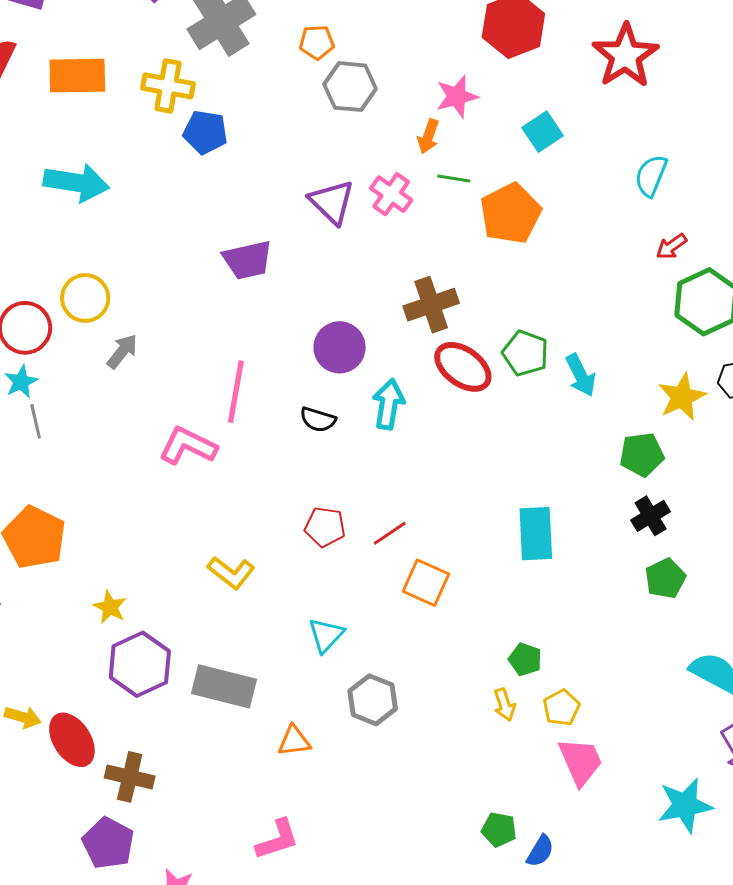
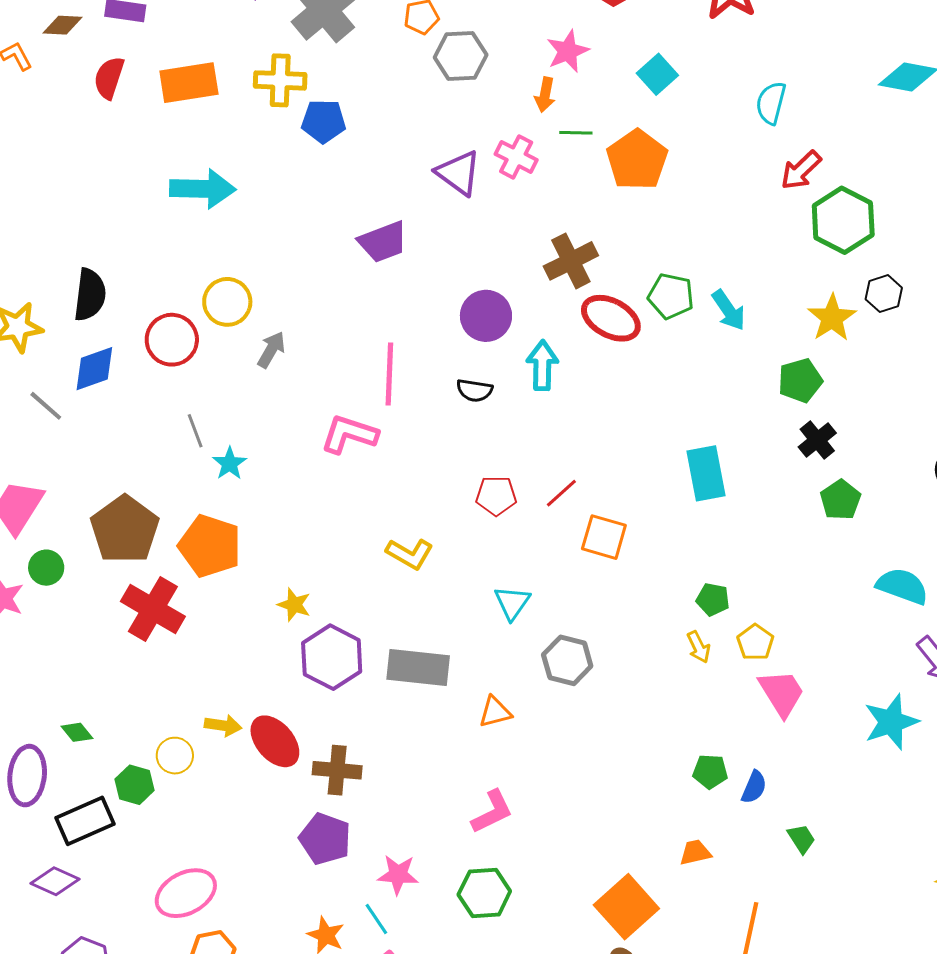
red arrow: (671, 246) -> (801, 170), size x1.4
cyan star: (21, 382) -> (230, 463), moved

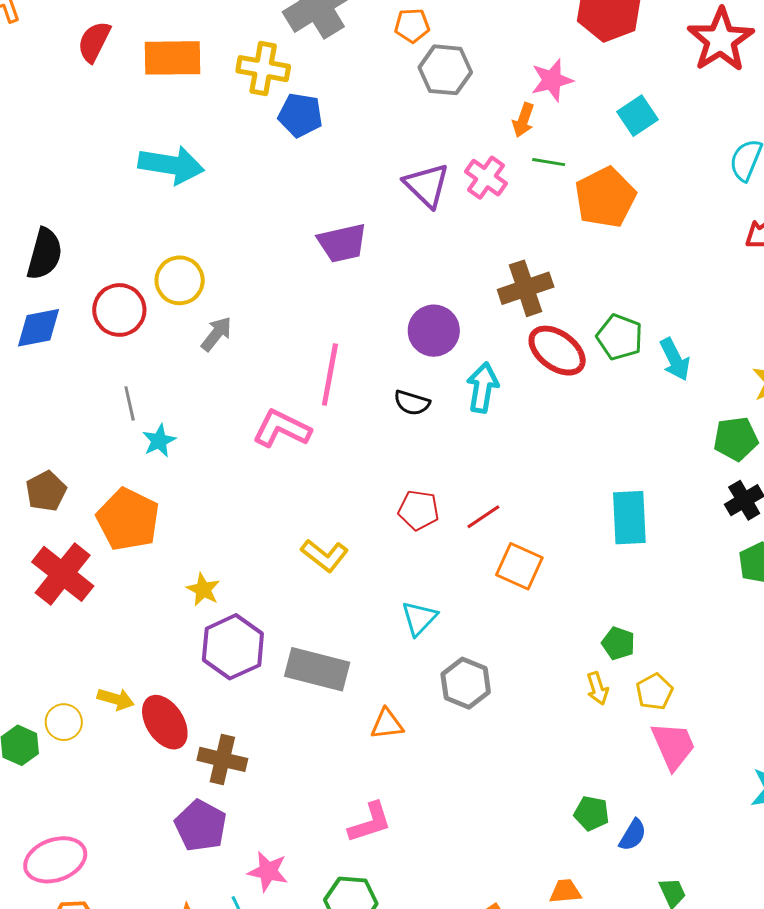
brown pentagon: (125, 529) -> (46, 491), size x0.6

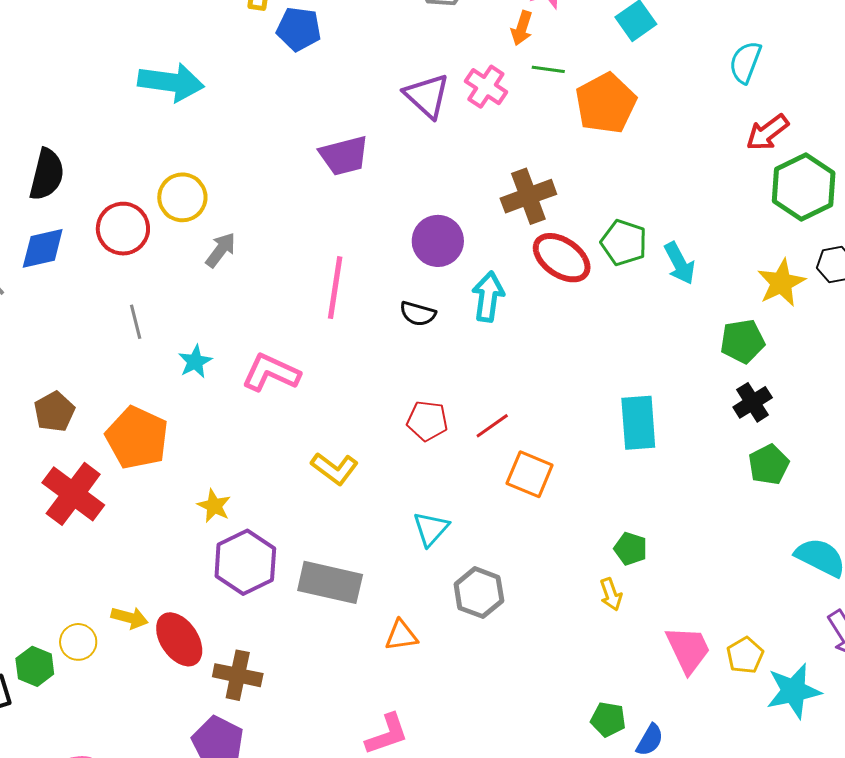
pink L-shape: (282, 429) -> (271, 373), moved
cyan star: (159, 441) -> (195, 362), moved
yellow pentagon: (654, 692) -> (745, 655), moved

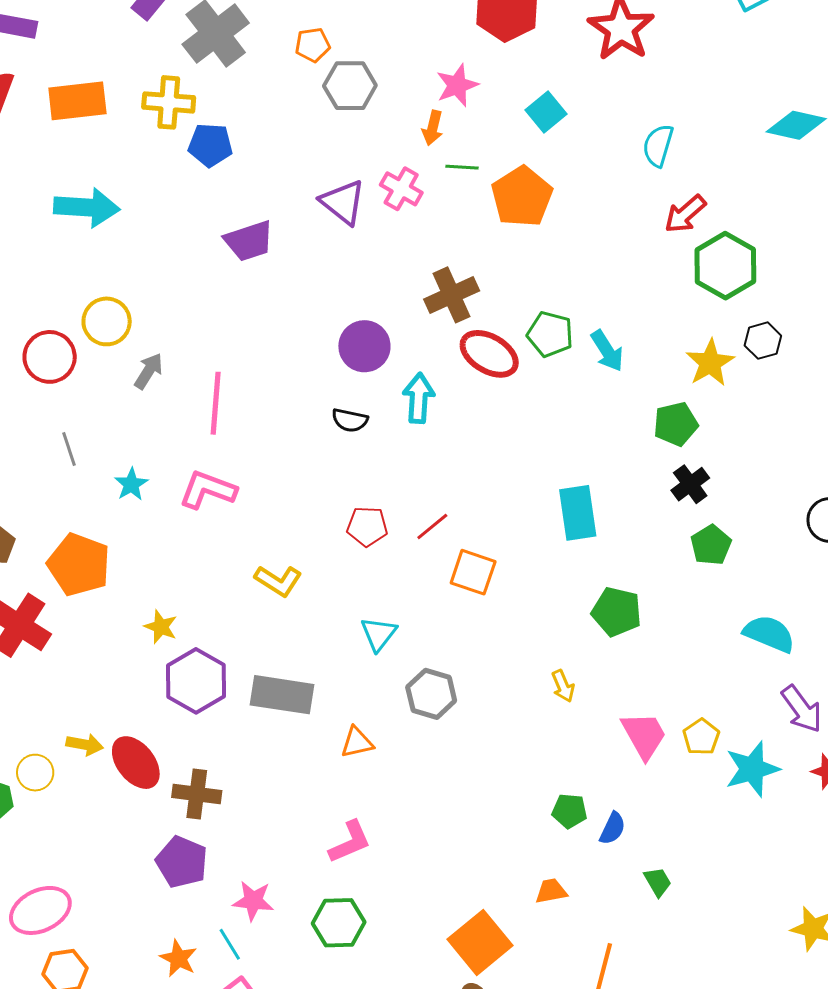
purple trapezoid: (344, 156) -> (249, 241), moved
pink line: (335, 288) -> (216, 403), moved
green pentagon: (631, 549) -> (617, 612), moved, size x1.5

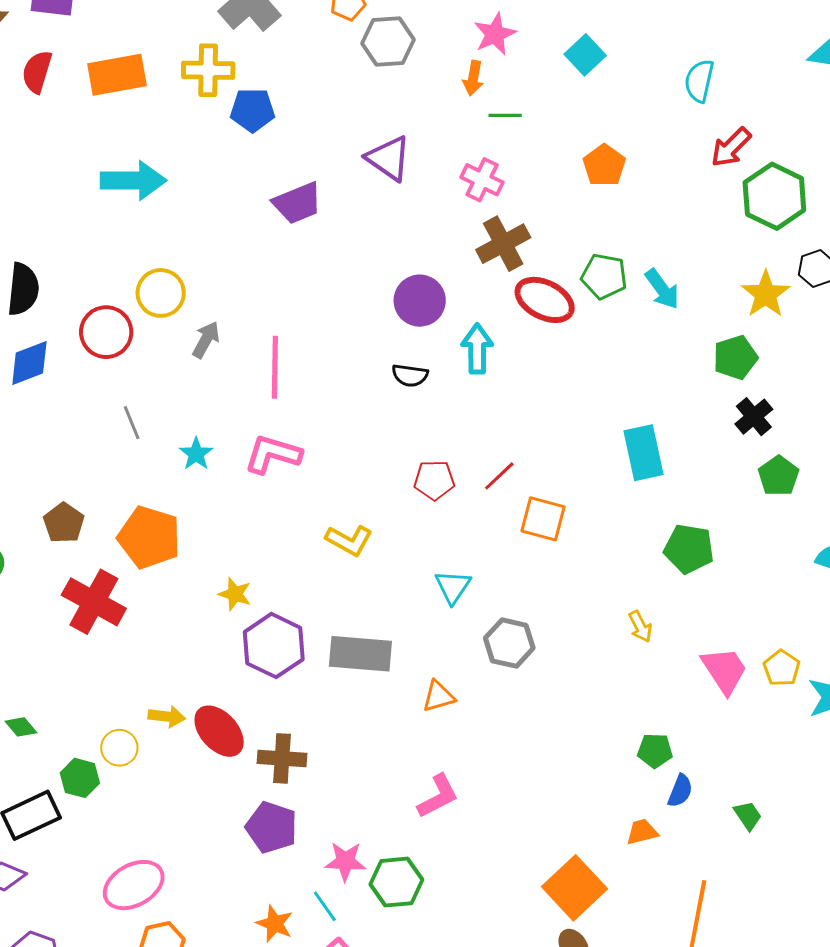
pink cross: (401, 189) -> (482, 180), moved
orange pentagon: (522, 197) -> (604, 165), moved, size x0.7
blue semicircle: (613, 828) -> (680, 791), moved
green hexagon: (339, 923) -> (396, 882), moved

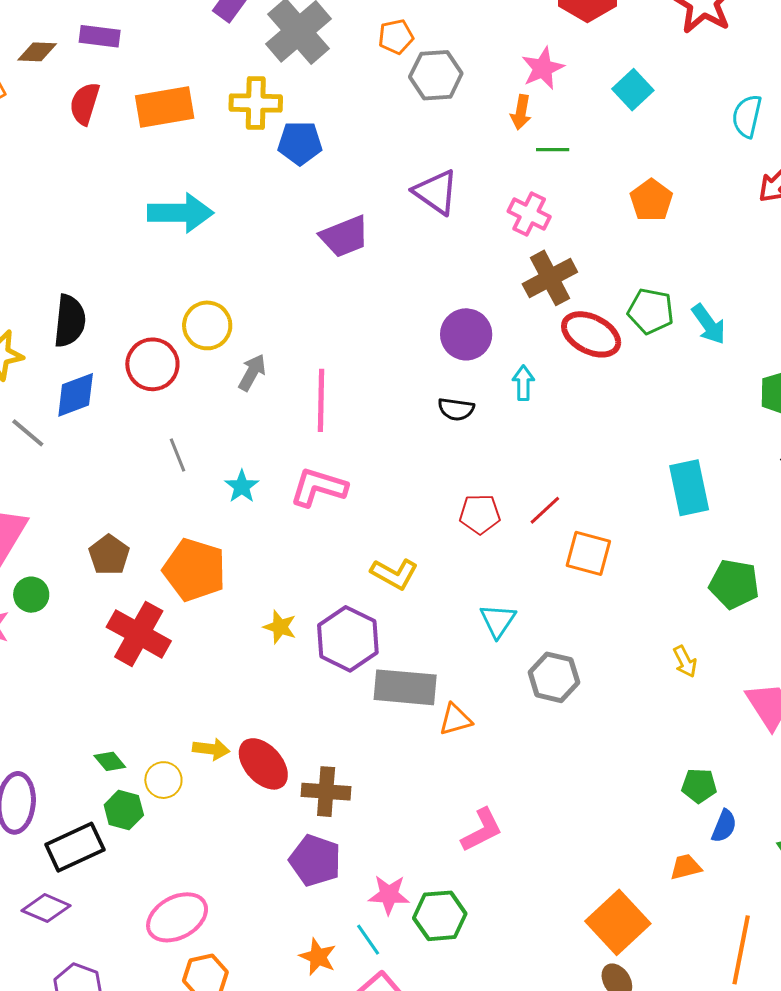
cyan arrow: (477, 349) -> (523, 383), size x0.7
purple hexagon: (274, 646) -> (348, 639), moved
orange triangle: (438, 696) -> (455, 720), moved
green diamond: (21, 727) -> (110, 761), moved

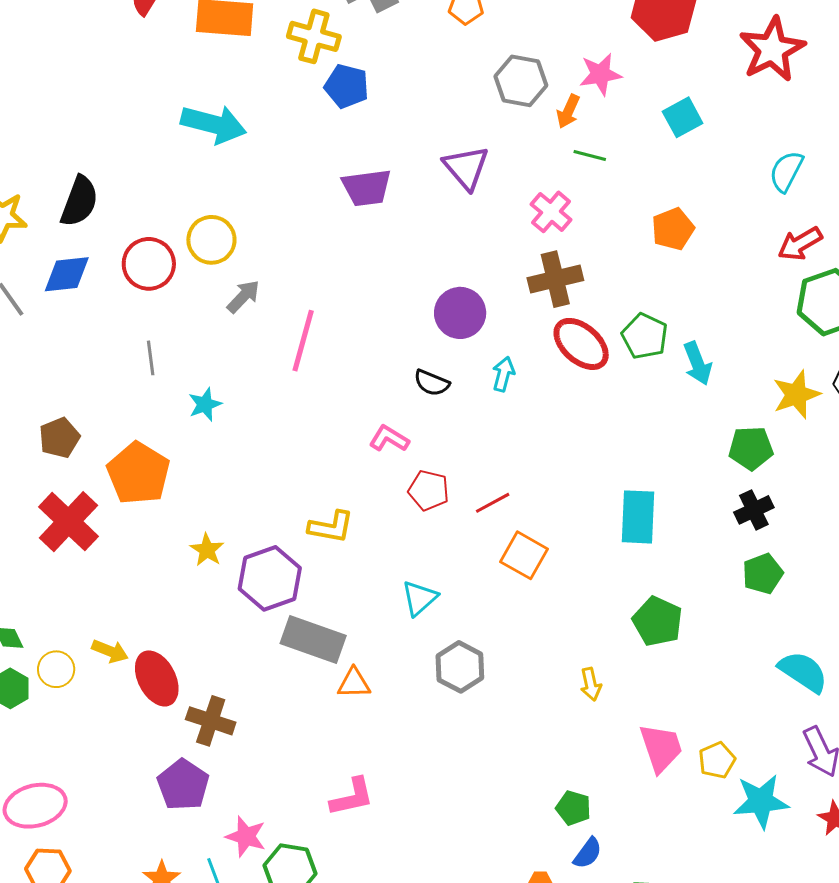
gray hexagon: (436, 75) -> (521, 81), moved
pink L-shape: (318, 487) -> (389, 439), moved, size x0.7
yellow L-shape: (394, 574) -> (331, 527), turned -33

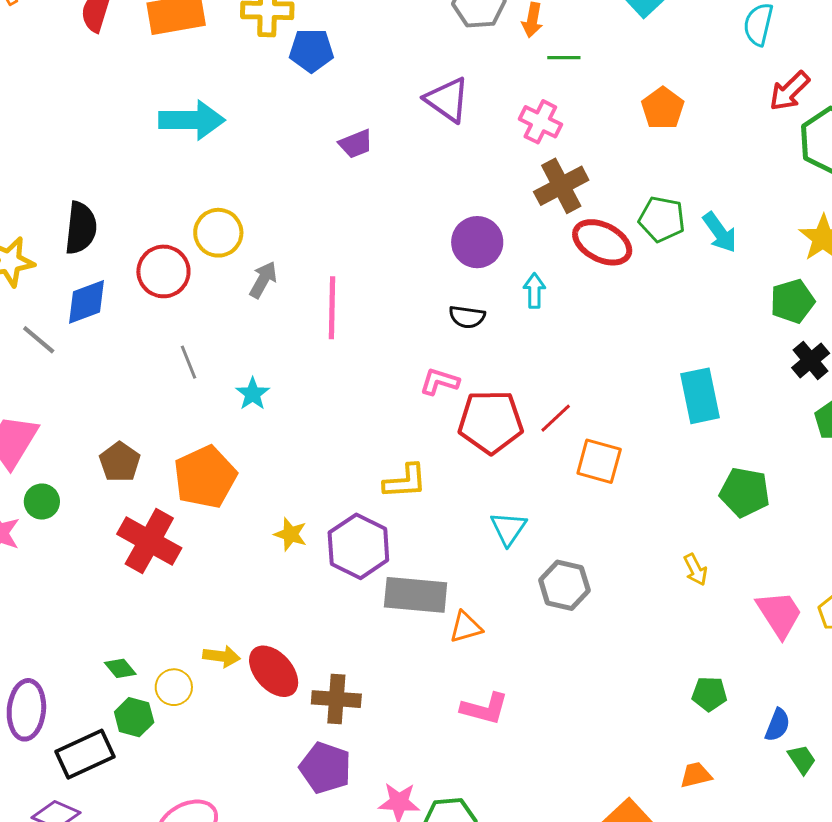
purple trapezoid: (367, 188) -> (356, 144), size x0.7
orange pentagon: (138, 473) -> (205, 477), turned 30
red pentagon: (429, 490) -> (491, 422), size x1.6
pink L-shape: (352, 797) -> (485, 709), moved, turned 42
blue semicircle: (588, 853) -> (778, 725), moved

